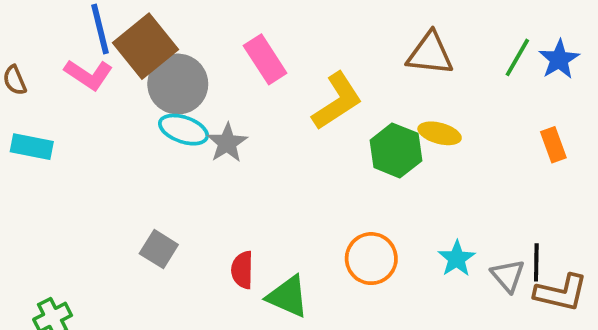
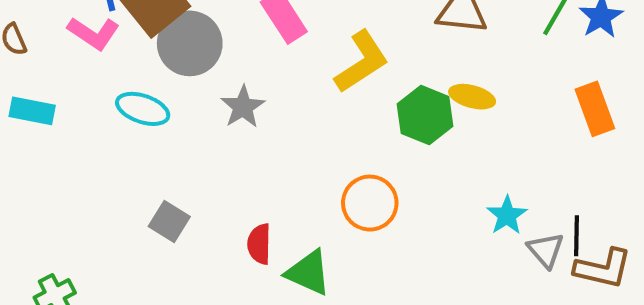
cyan ellipse: (183, 130) -> (143, 109), moved
orange rectangle: (553, 145) -> (595, 109), size x1.4
orange circle: (371, 259) -> (370, 203), moved
cyan star: (457, 259) -> (507, 215), moved

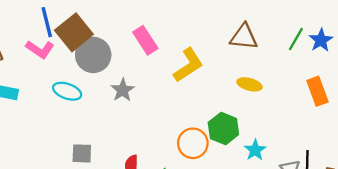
green hexagon: (425, 115) -> (223, 129), moved
cyan star: (507, 215) -> (255, 150), moved
gray square: (169, 221) -> (82, 153), turned -30

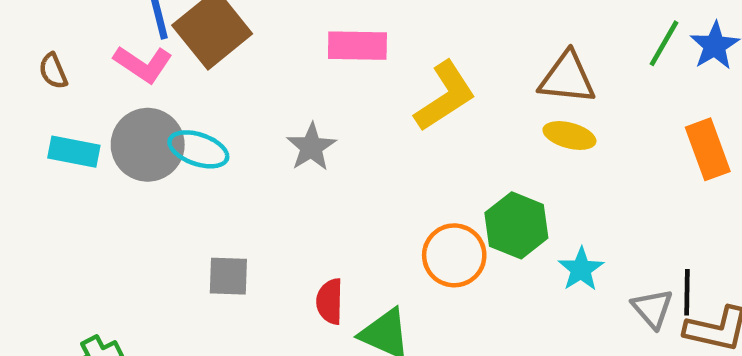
brown triangle: (244, 37) -> (567, 78), moved
pink rectangle: (145, 40) -> (357, 46), turned -56
gray circle: (93, 55) -> (148, 145), moved

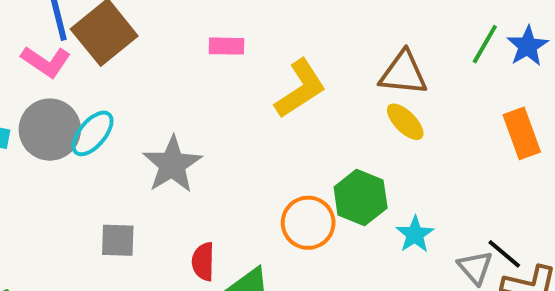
pink rectangle: (357, 46) -> (227, 46), size x0.7
yellow ellipse: (569, 136) -> (405, 122), turned 30
gray star: (311, 147) -> (172, 164), moved, size x1.4
cyan ellipse: (198, 149) -> (93, 133), turned -69
black line: (687, 292) -> (504, 254), turned -51

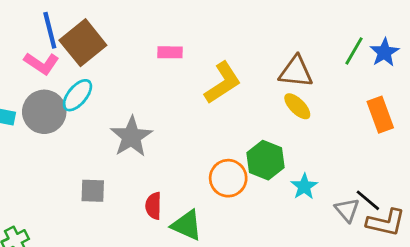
cyan ellipse: (93, 133) -> (77, 95), moved

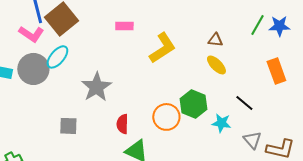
blue star: (384, 52) -> (279, 26), turned 30
brown triangle: (296, 72) -> (215, 40), size x0.6
cyan star: (304, 186) -> (221, 123), turned -30
black line: (368, 200) -> (244, 103), moved
red semicircle: (153, 206) -> (122, 124), moved

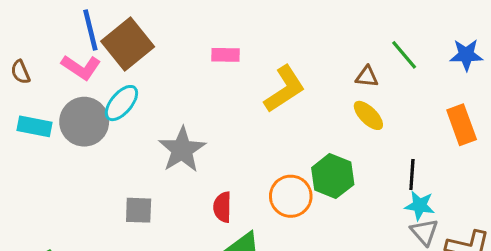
green line: (257, 25) -> (404, 55), moved, turned -70
black line: (244, 103) -> (412, 174), turned 54
cyan star: (221, 123) -> (420, 206), moved

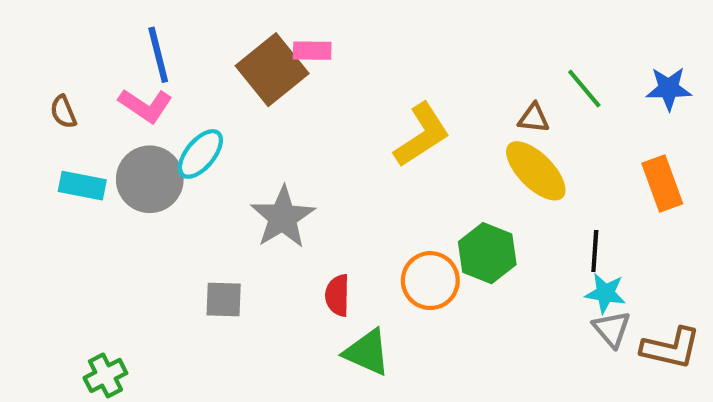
brown square: (128, 44) -> (272, 70), moved
pink rectangle: (226, 55) -> (312, 51), moved
yellow ellipse: (368, 115) -> (536, 171), size x1.5

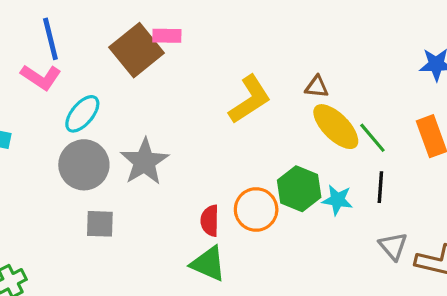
green line: (584, 89) -> (372, 138), moved
brown triangle: (534, 118) -> (317, 87), moved
gray circle: (150, 179) -> (84, 165), moved
cyan star: (605, 293) -> (337, 200), moved
red semicircle: (337, 295) -> (210, 221), moved

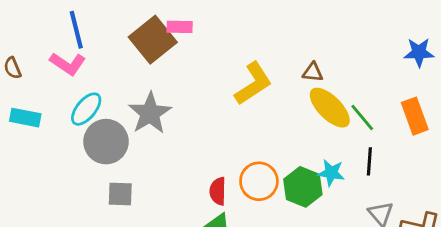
cyan ellipse: (82, 114) -> (86, 109), moved
gray star: (144, 162) -> (150, 113), moved
green hexagon: (299, 189) -> (303, 187), moved

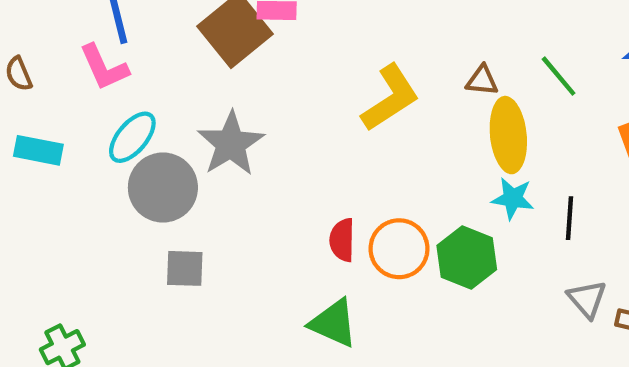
pink L-shape: (68, 64) -> (104, 67), turned 32
yellow ellipse: (330, 108) -> (508, 135), turned 39
green line: (362, 118) -> (559, 76), moved
cyan star: (331, 173) -> (513, 198), moved
red semicircle: (218, 191) -> (342, 240), moved

